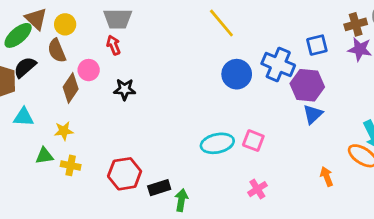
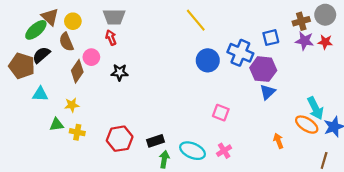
cyan ellipse: (217, 143) -> (193, 151), moved, turned 35
black rectangle: (159, 188) -> (156, 141), moved

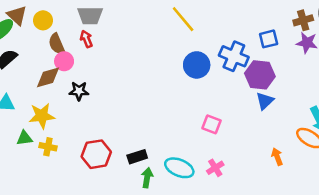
brown semicircle: (66, 42) -> (57, 44), moved
brown diamond: (77, 71) -> (48, 77), turned 40
black star: (120, 72) -> (79, 91), moved
yellow star: (72, 105) -> (42, 116), size x1.5

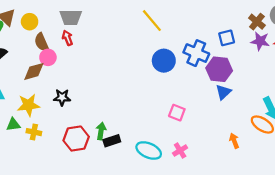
brown cross: (303, 20) -> (257, 22), turned -35
black star: (79, 91) -> (62, 97), moved
green arrow: (147, 178) -> (101, 131), moved

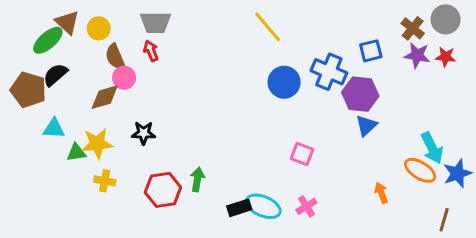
green triangle: (13, 125) -> (76, 152), moved
black rectangle: (112, 141) -> (239, 208), moved

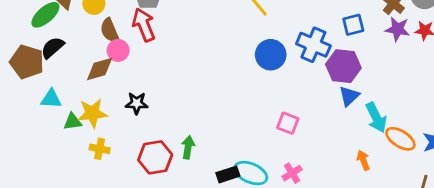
red arrow: (151, 51) -> (144, 25), size x1.6
cyan arrow: (432, 148) -> (376, 117), moved

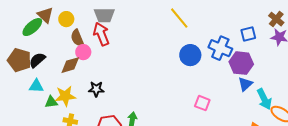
black semicircle: (53, 48) -> (37, 60), moved

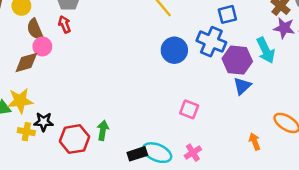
red arrow: (101, 34) -> (65, 24), size x0.6
blue square: (248, 34) -> (227, 14), moved
black star: (96, 89) -> (44, 122), moved
cyan arrow: (264, 99) -> (266, 50), moved

